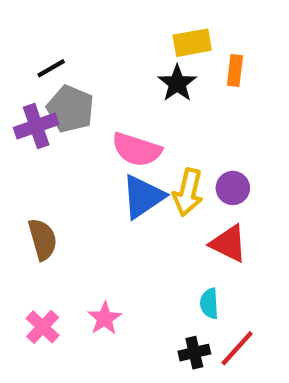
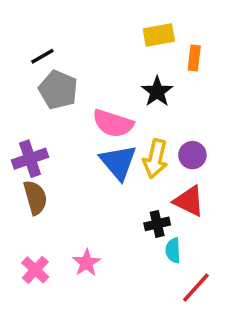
black star: (177, 83) -> (157, 92), moved
purple cross: (36, 126) -> (30, 159), moved
blue triangle: (143, 197) -> (118, 162), turned -36
black cross: (194, 353) -> (157, 224), moved

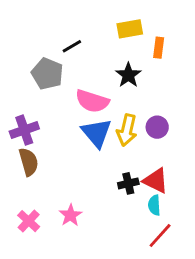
black line: (42, 56) -> (72, 46), moved
red triangle: (189, 201) -> (156, 181), moved
cyan semicircle: (173, 250) -> (154, 205), moved

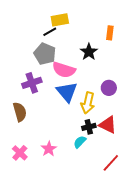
yellow rectangle: (130, 29) -> (60, 20), moved
gray pentagon: (47, 74) -> (45, 54), moved
purple cross: (24, 130) -> (32, 83), moved
yellow arrow: (127, 130) -> (88, 103), moved
cyan semicircle: (154, 205) -> (80, 142), moved, turned 48

